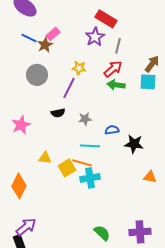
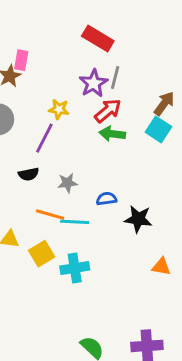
pink rectangle: (53, 34) -> (21, 60), turned -40
purple star: (95, 37) -> (93, 83), moved
cyan square: (148, 82) -> (158, 129), turned 30
orange line: (82, 163) -> (50, 215), moved

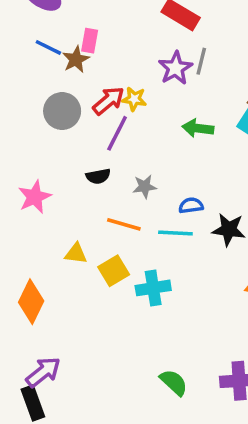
red arrow: (108, 111) -> (108, 101), moved
cyan line: (75, 222) -> (175, 233), moved

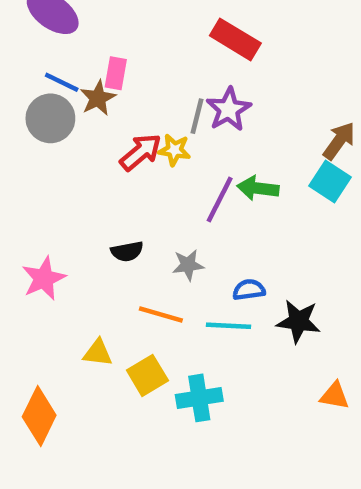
gray line: (201, 61) -> (197, 116), moved
gray circle: (62, 111) -> (50, 118), moved
purple line: (117, 133) -> (220, 200), moved

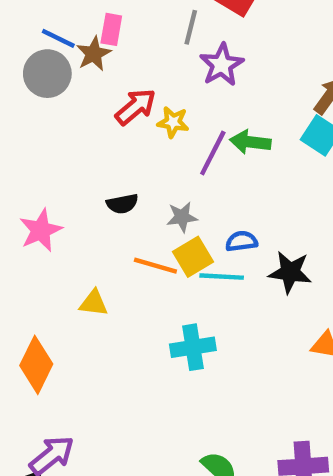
gray line: (197, 116) -> (191, 27), moved
yellow star: (174, 150) -> (173, 122), moved
yellow square: (147, 375) -> (193, 257), moved

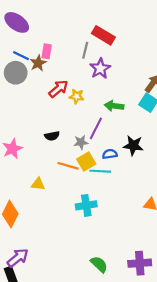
purple line: (213, 153) -> (96, 128), moved
black star: (290, 272) -> (133, 145), moved

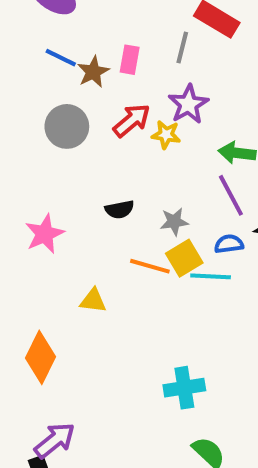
pink rectangle: (47, 51) -> (130, 60), moved
purple star: (100, 68) -> (188, 104), moved
gray circle: (16, 73) -> (67, 126), moved
purple line: (96, 128) -> (231, 195), moved, turned -55
cyan cross: (86, 205) -> (184, 388), moved

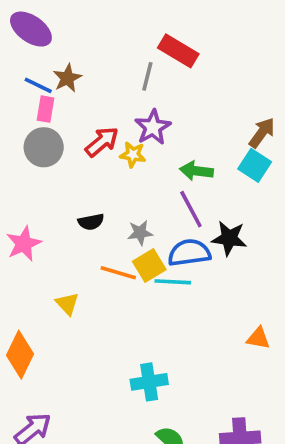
pink rectangle: (130, 60) -> (45, 109), moved
brown star: (93, 72) -> (67, 78), moved
blue semicircle: (229, 244) -> (189, 253), size x1.6
yellow triangle: (93, 301) -> (67, 304), turned 40

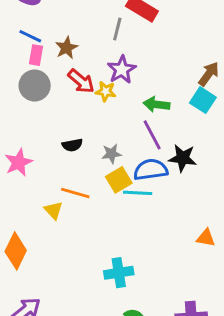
brown star: (67, 78) -> (67, 48), moved
red arrow: (102, 142) -> (81, 81), turned 80
orange line: (118, 273) -> (75, 193), moved

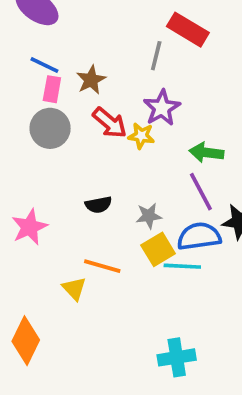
cyan cross: (119, 273) -> (177, 357), moved

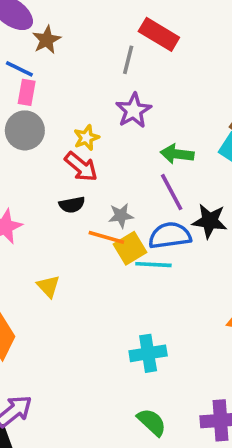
brown star: (91, 80) -> (47, 40), moved
red arrow: (110, 123) -> (81, 167), moved
yellow star: (141, 136) -> (86, 138), moved, turned -30
orange line: (102, 266) -> (106, 237), moved

